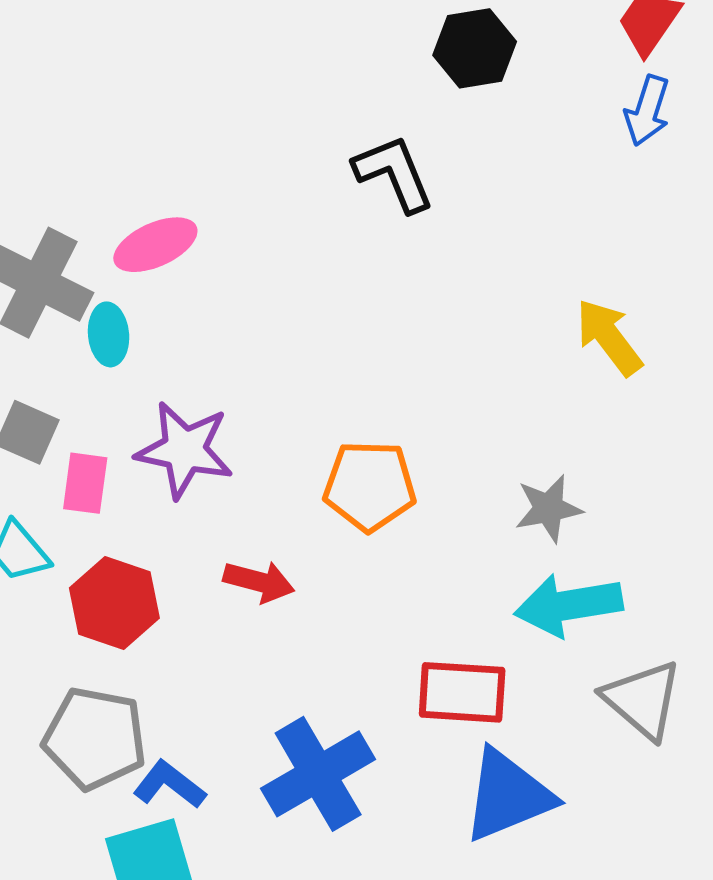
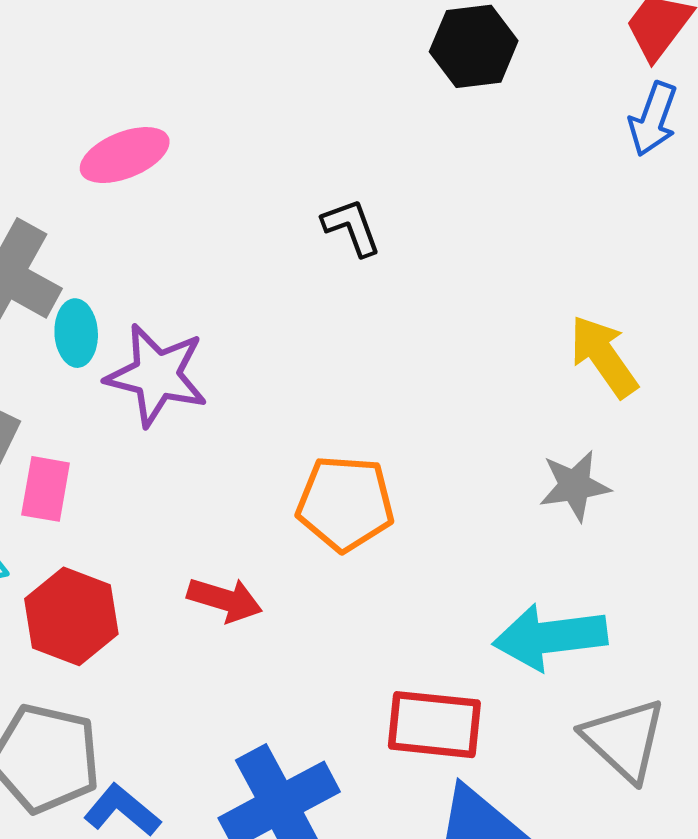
black L-shape: (394, 173) -> (351, 227), moved, size x0.7
pink ellipse: (155, 245) -> (125, 155), moved
purple star: (185, 450) -> (157, 375), moved
gray star: (548, 509) -> (575, 486), moved

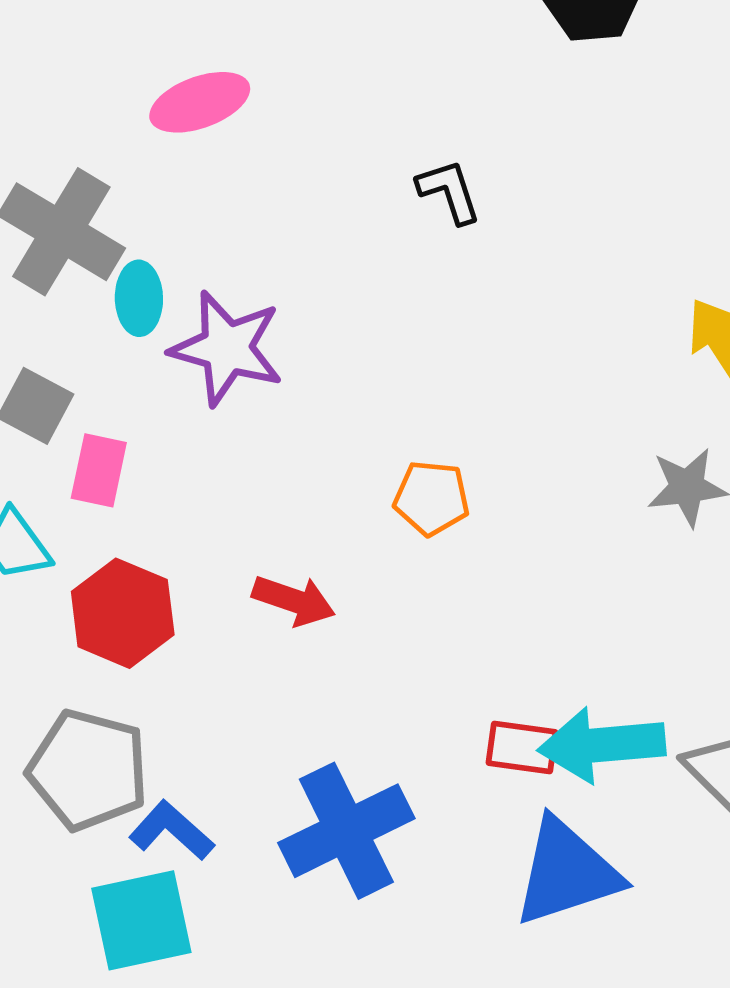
orange pentagon: (345, 503) -> (431, 498), size x0.7
cyan arrow: (550, 637) -> (602, 745), moved
red rectangle: (434, 725) -> (522, 748), size x0.7

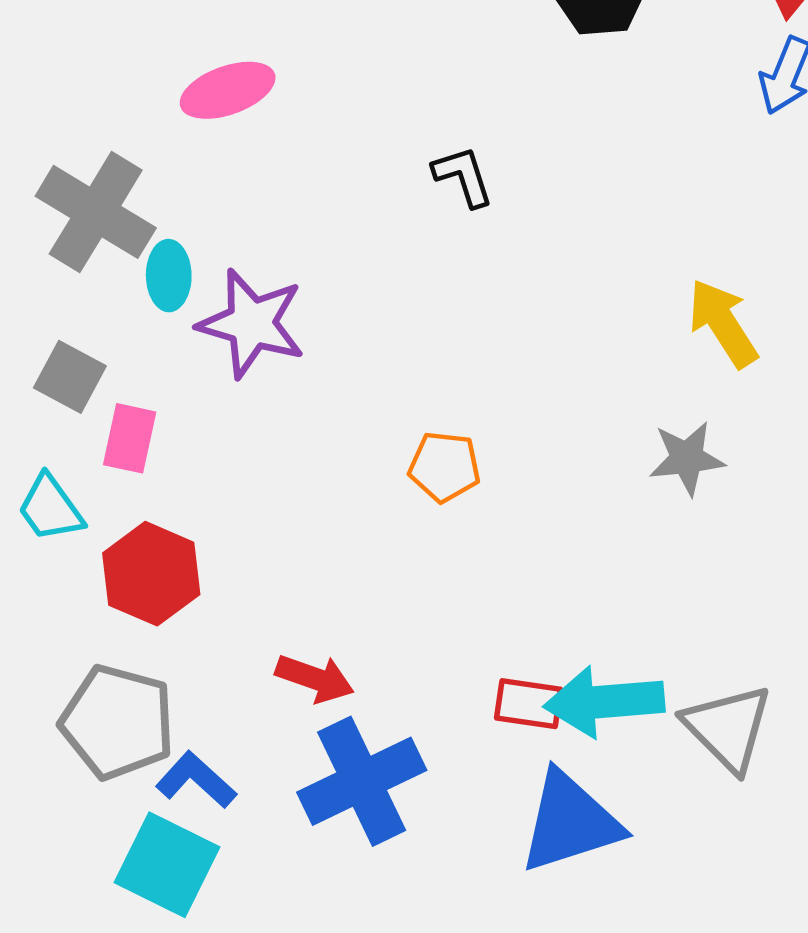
red arrow: (294, 600) -> (315, 678), moved
cyan square: (141, 920) -> (167, 865), turned 38

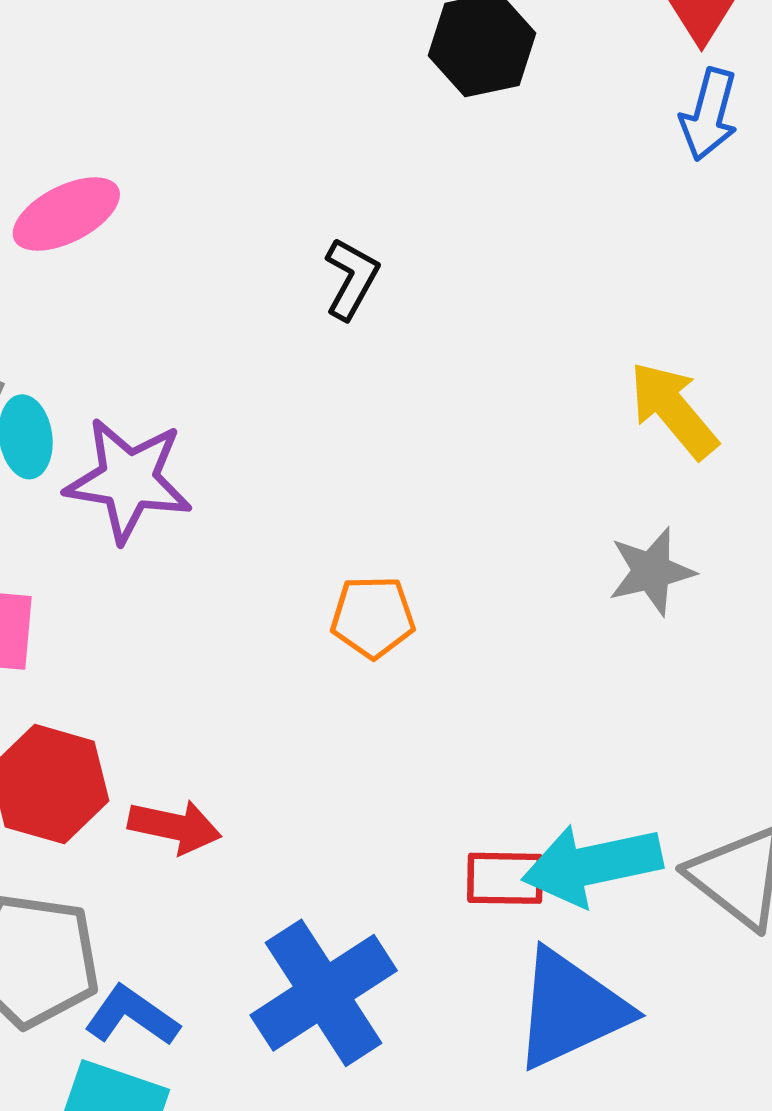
black L-shape: (463, 176) -> (351, 279), turned 54
red arrow: (315, 678) -> (175, 827), moved

